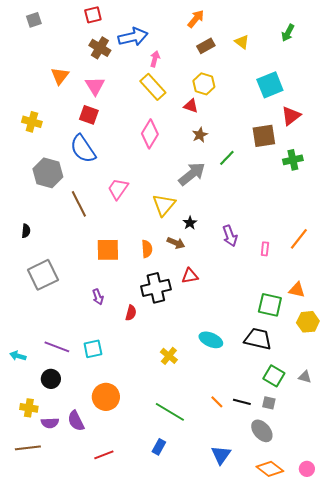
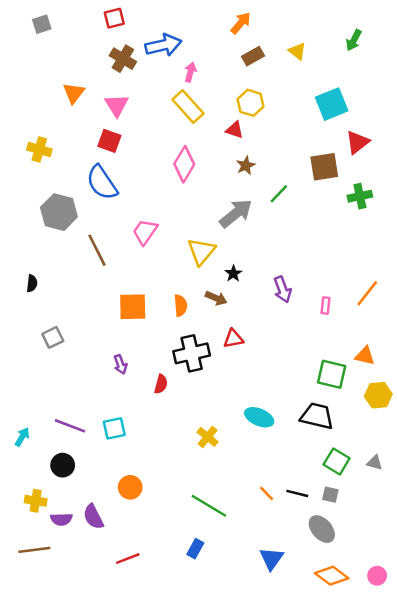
gray square: (43, 275) -> (53, 337), size x0.6
cyan arrow: (18, 356) -> (22, 437), turned 105
orange circle: (106, 397) -> (130, 487), size x0.7

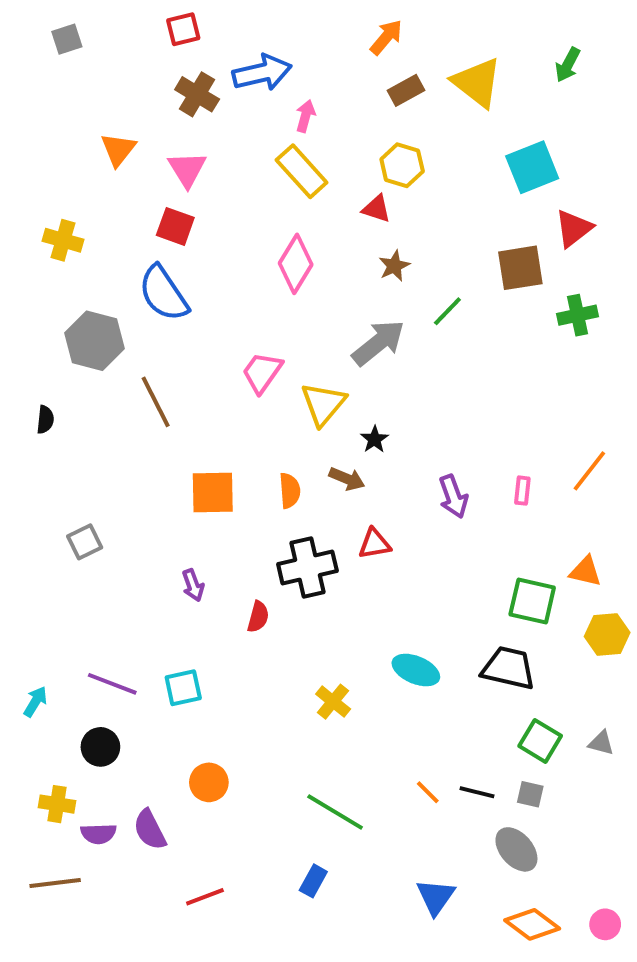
yellow triangle: (297, 51) -> (477, 82), size x1.8
pink trapezoid: (145, 232) -> (262, 372), moved
black semicircle: (32, 283) -> (45, 420), moved
purple arrow: (283, 290) -> (453, 497), moved

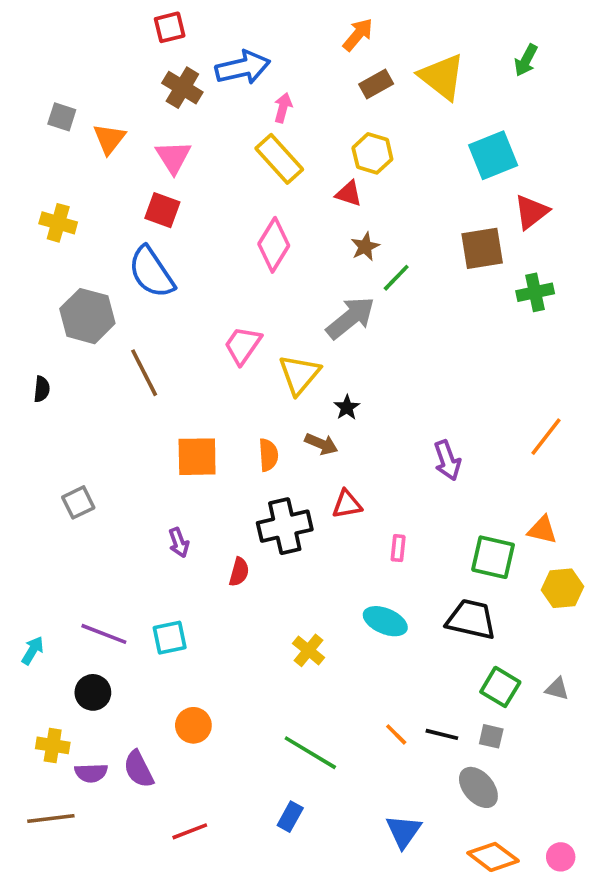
gray square: (67, 39) -> (62, 117), moved, turned 36
green line: (447, 311) -> (396, 278), moved
pink rectangle: (522, 491) -> (398, 548), moved
purple arrow: (453, 497) -> (447, 460), moved

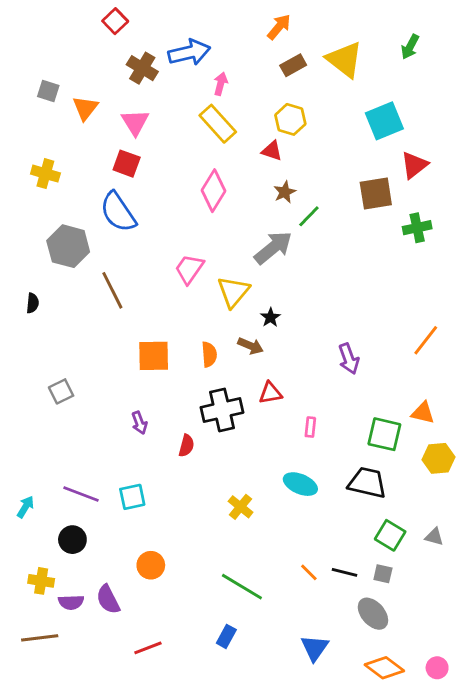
red square: (170, 27) -> (115, 21), moved, turned -30

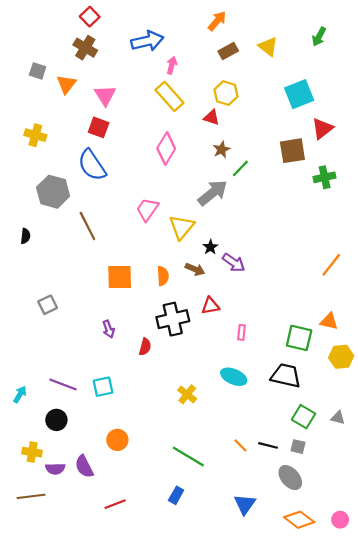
yellow triangle: (344, 60) -> (268, 47), size x0.7
brown cross: (142, 68) -> (85, 48), moved
purple arrow: (349, 359) -> (234, 263), moved, turned -35

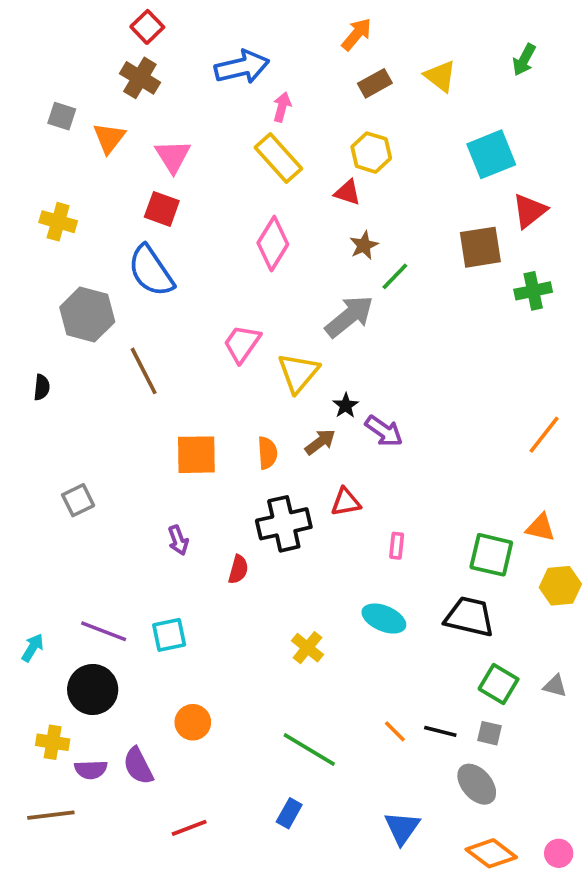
brown arrow: (195, 269) -> (320, 442), turned -60
black circle: (56, 420) -> (93, 689), size x1.4

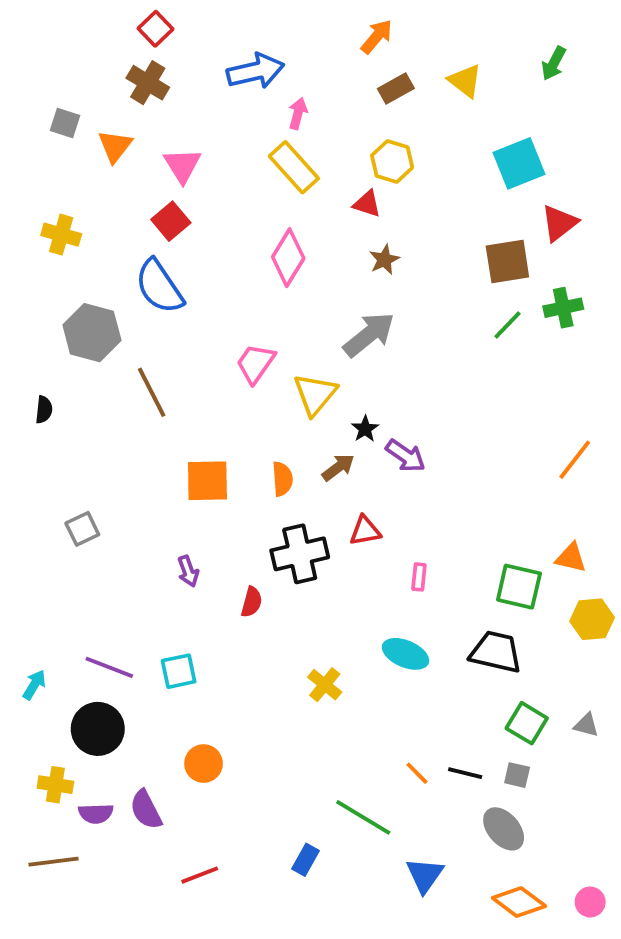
red square: (162, 209) -> (171, 221), turned 30
green line: (395, 276) -> (507, 325), moved
green line: (309, 750) -> (363, 817), moved

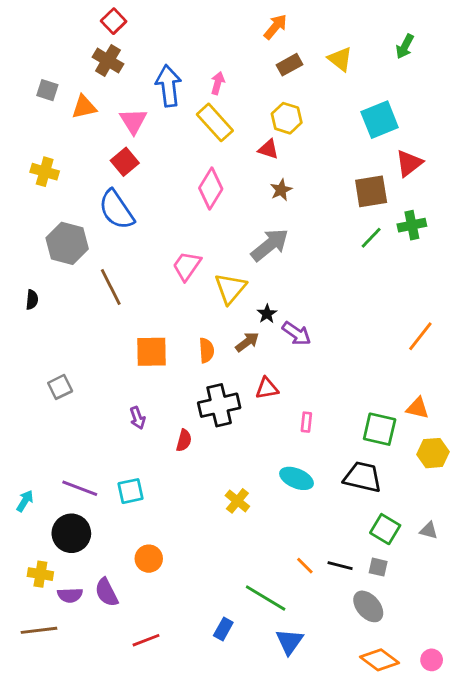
blue arrow: (255, 71) -> (168, 86), moved, turned -84
orange triangle: (115, 146) -> (84, 107), turned 40
blue triangle: (425, 875) -> (289, 642), moved

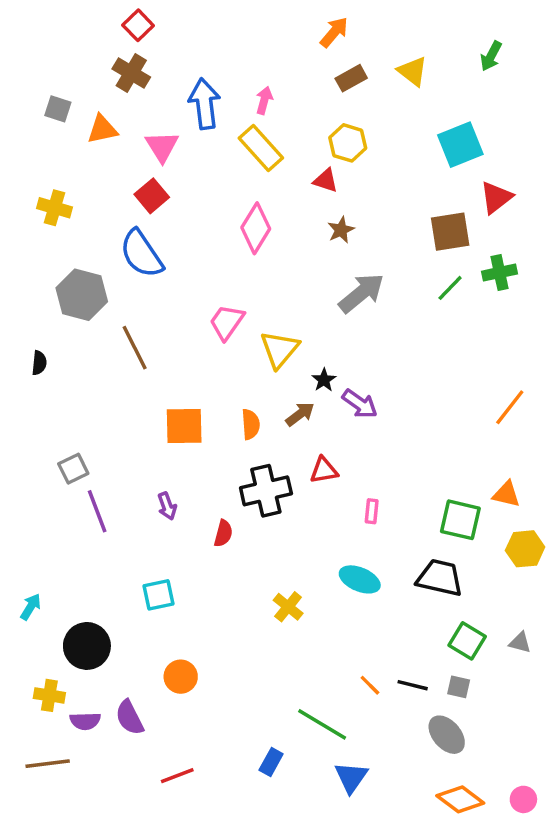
gray arrow: (270, 245) -> (361, 293), moved
purple line: (80, 488) -> (97, 511), moved, turned 48

